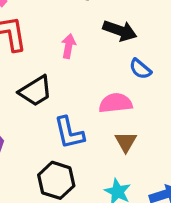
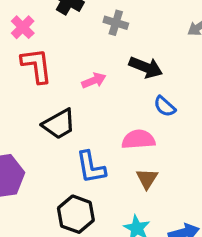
pink arrow: (69, 46) -> (94, 81), turned 55

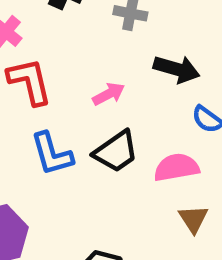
black trapezoid: (59, 124) -> (116, 152), moved
blue L-shape: (91, 167) -> (52, 154), moved

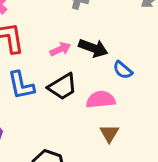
black arrow: (177, 69) -> (93, 48), moved

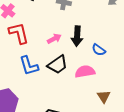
black arrow: (93, 48) -> (77, 36), turned 78
brown triangle: (109, 133) -> (104, 96), moved

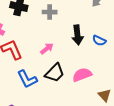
black arrow: (77, 36) -> (77, 35), moved
blue semicircle: (99, 50) -> (99, 41), moved

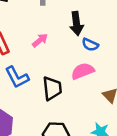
blue semicircle: (99, 41) -> (90, 45), moved
black trapezoid: (55, 73) -> (52, 88), moved, turned -50

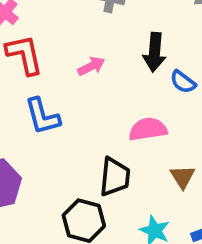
blue semicircle: (90, 45) -> (183, 82), moved
black trapezoid: (52, 88) -> (115, 177), moved

